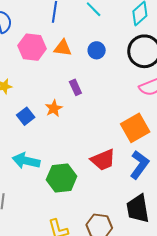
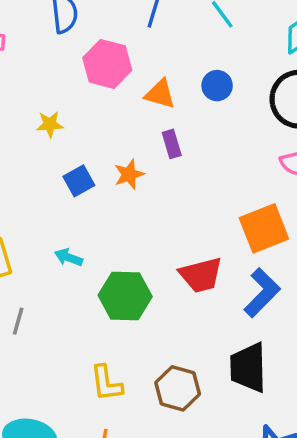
orange triangle: (63, 48) -> (160, 94), moved
cyan arrow: (26, 161) -> (69, 257), size x0.6

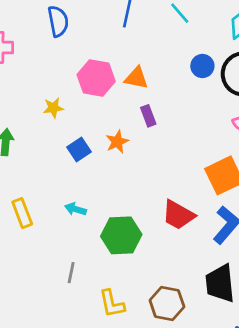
pink hexagon: (107, 64) -> (96, 78), moved
blue circle: (217, 86) -> (202, 66), moved
red trapezoid: (201, 275) -> (178, 215), turned 48
gray line: (18, 321) -> (71, 273), moved

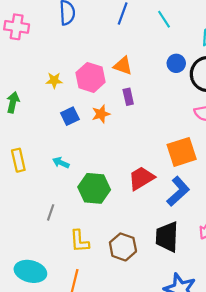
pink hexagon: (96, 78) -> (90, 77), moved
red trapezoid: (178, 215) -> (141, 178), turned 112

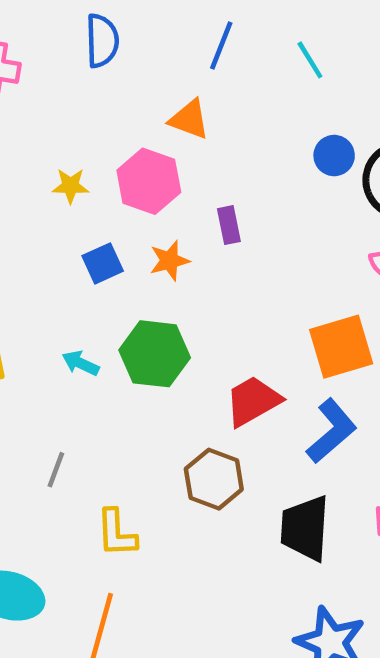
orange triangle: (123, 66) -> (189, 119), moved
green hexagon: (94, 188) -> (155, 354), moved
brown hexagon: (123, 247) -> (214, 479), moved

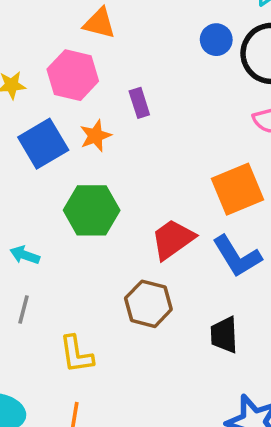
blue square: (103, 263) -> (43, 144), size x1.5
cyan arrow: (81, 363) -> (25, 255), moved
blue L-shape: (332, 431) -> (237, 256), turned 105
black trapezoid: (305, 528) -> (224, 335), size x0.7

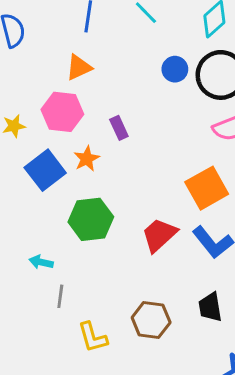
orange triangle: (99, 23) -> (79, 67), turned -32
brown hexagon: (148, 304) -> (151, 320), moved
gray line: (24, 309) -> (60, 296), moved

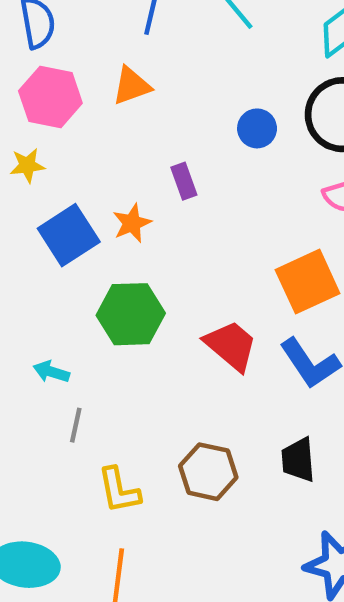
blue circle: (175, 69) -> (257, 128), moved
pink hexagon: (62, 112) -> (50, 97), moved
red trapezoid: (159, 235) -> (231, 346), turned 78

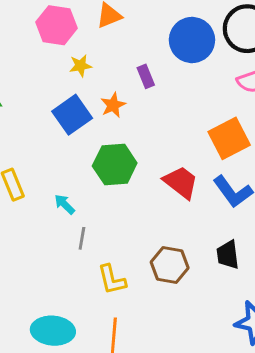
blue circle: (257, 128) -> (192, 40), size x1.8
yellow star: (27, 165) -> (80, 66), moved
cyan arrow: (51, 372) -> (65, 204), turned 30

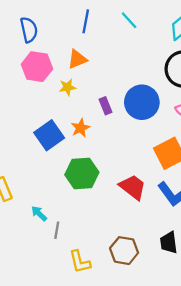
blue circle: (192, 40) -> (142, 102), moved
yellow star: (80, 66) -> (67, 87), moved
cyan arrow: (65, 204) -> (39, 213), moved

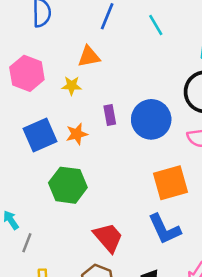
pink hexagon: (37, 67) -> (27, 73), moved
red trapezoid: (133, 187) -> (108, 238), moved

